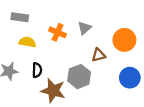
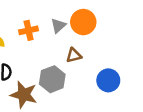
orange cross: (58, 32) -> (29, 30), turned -35
orange circle: (124, 40) -> (83, 22), moved

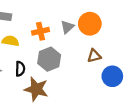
brown triangle: (74, 55) -> (94, 56), moved
gray hexagon: (52, 79) -> (49, 59), moved

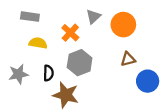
gray triangle: (67, 27) -> (93, 17), moved
orange cross: (40, 31) -> (70, 33), turned -35

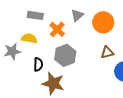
gray rectangle: (30, 17) -> (35, 15), moved
gray star: (18, 74) -> (12, 51), moved

